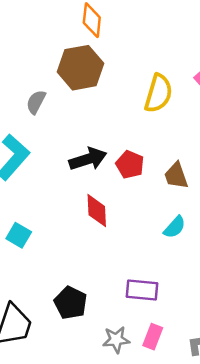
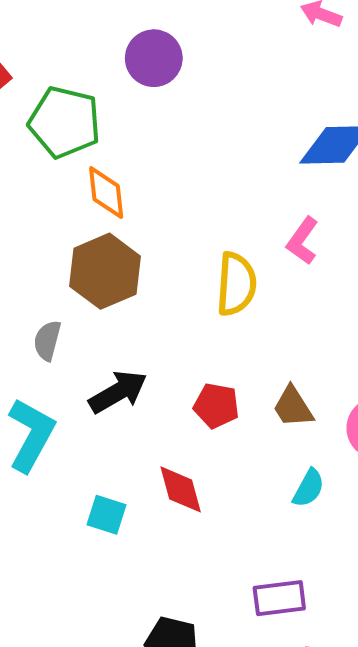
black arrow: (88, 159) -> (118, 392), moved
cyan square: (19, 235) -> (107, 515), moved

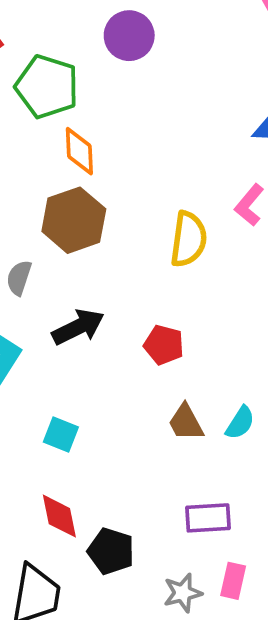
brown trapezoid: (293, 407) -> (186, 422), moved
red diamond: (181, 489) -> (59, 516), moved

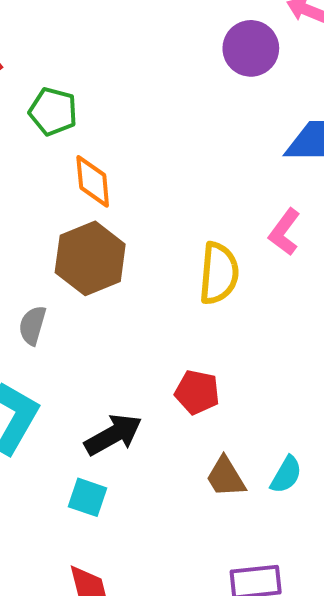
purple circle: (129, 36) -> (251, 48), moved
green pentagon: (47, 87) -> (53, 111), size x0.7
black arrow: (78, 327) -> (113, 435), moved

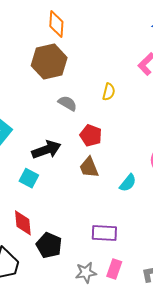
yellow semicircle: (219, 273) -> (109, 92), moved, size x0.6
gray semicircle: (32, 325) -> (68, 103), moved, turned 96
brown trapezoid: (226, 477) -> (89, 167), moved

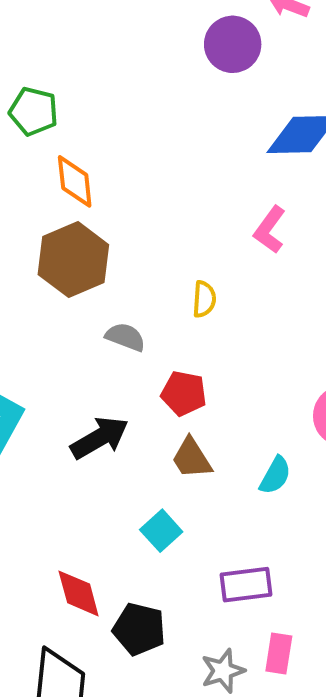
cyan square: (29, 178) -> (161, 531), moved, turned 30

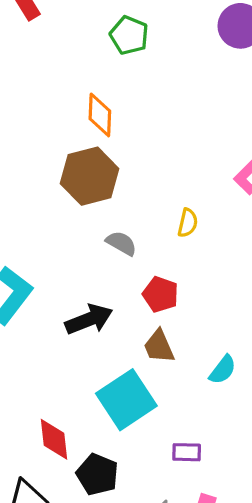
green pentagon: (34, 111) -> (129, 35), moved
cyan square: (161, 531) -> (126, 400), size x1.8
purple rectangle: (246, 585) -> (187, 452), size x0.7

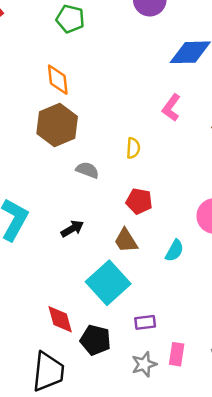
red pentagon: (161, 294) -> (139, 201), moved
black arrow: (89, 319) -> (72, 229), size x0.7
purple rectangle: (187, 452) -> (145, 322), moved

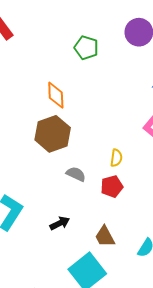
green pentagon: (70, 19) -> (86, 48), moved
red pentagon: (139, 201) -> (112, 186), moved, turned -30

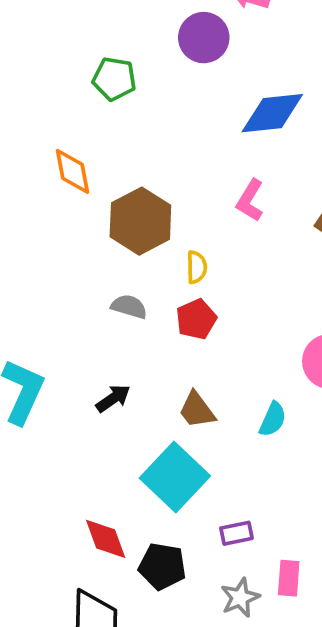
brown hexagon: (53, 134) -> (140, 221), moved

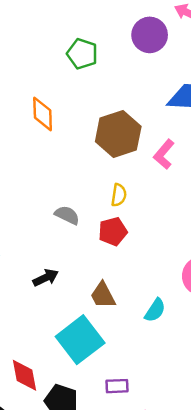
brown hexagon: (140, 221) -> (118, 134), moved

